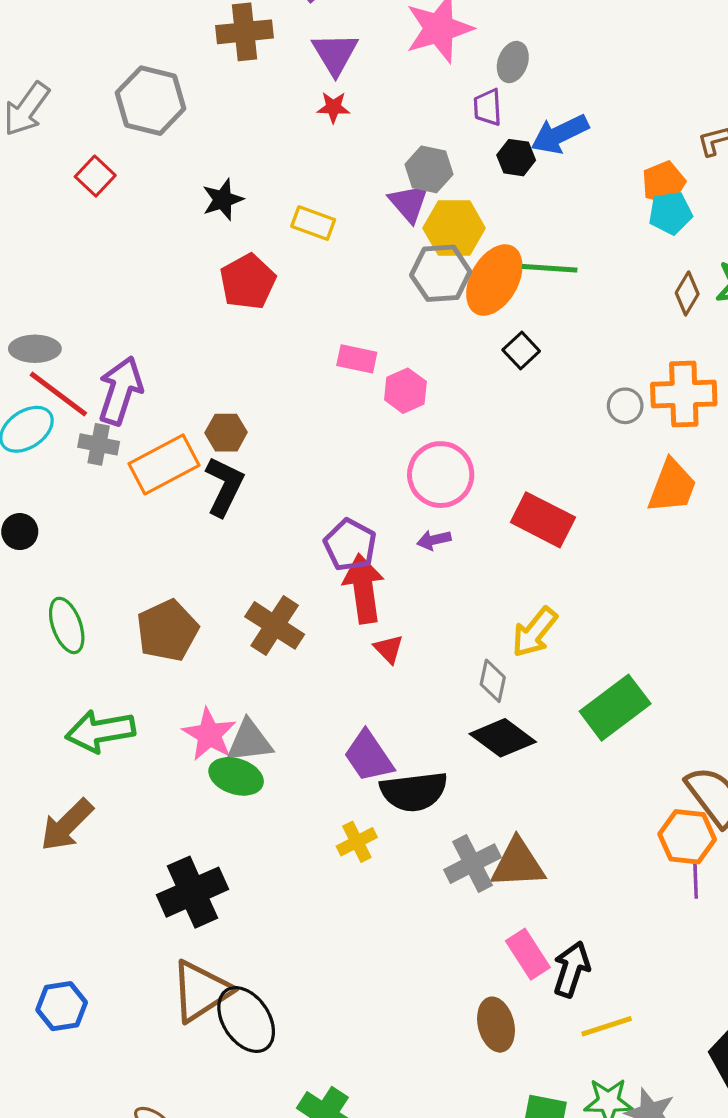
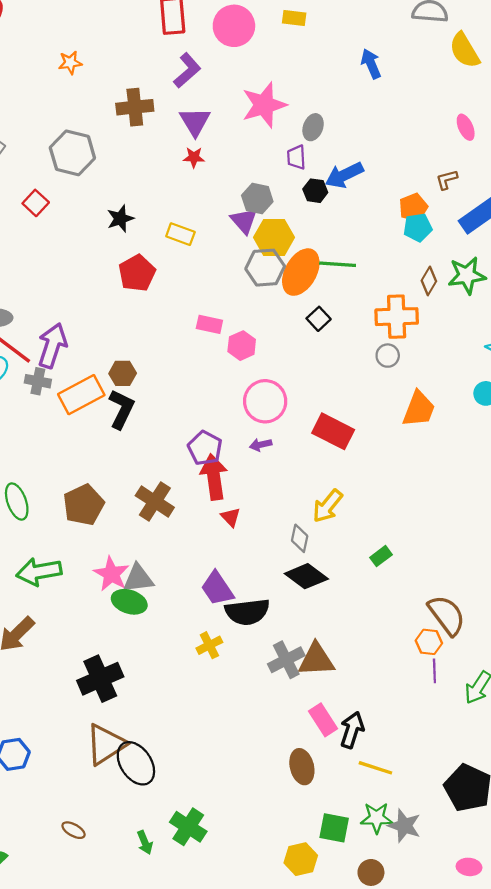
orange cross: (684, 394) -> (397, 317), moved
green rectangle: (615, 708) -> (381, 556), size x0.5
orange hexagon: (687, 837) -> (429, 642), size x0.7
yellow line: (607, 1026) -> (375, 768), turned 36

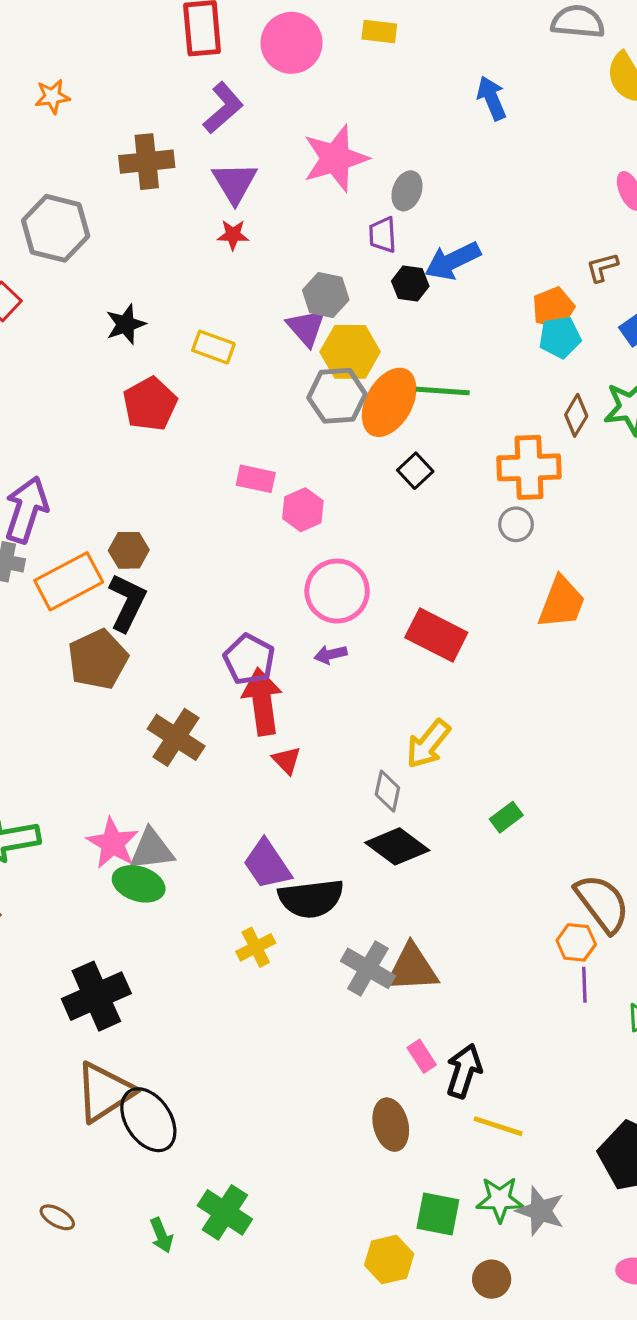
brown pentagon: (84, 505) -> (98, 659), moved
gray cross: (286, 660) -> (368, 968), turned -33
pink rectangle: (323, 720) -> (422, 1056), size x0.7

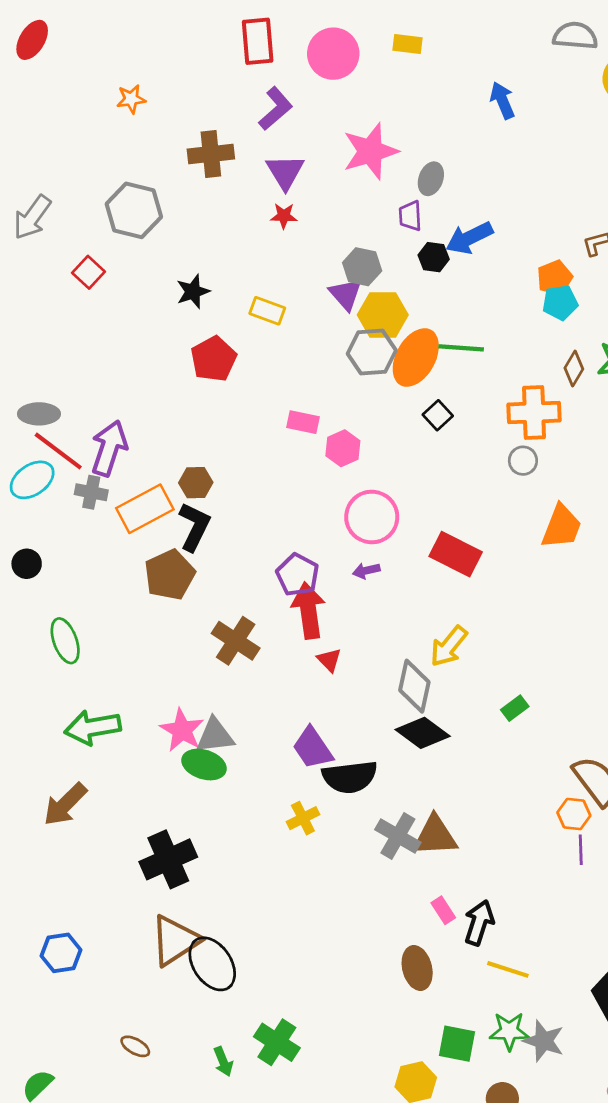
gray diamond: (387, 791) -> (414, 686), size x1.5

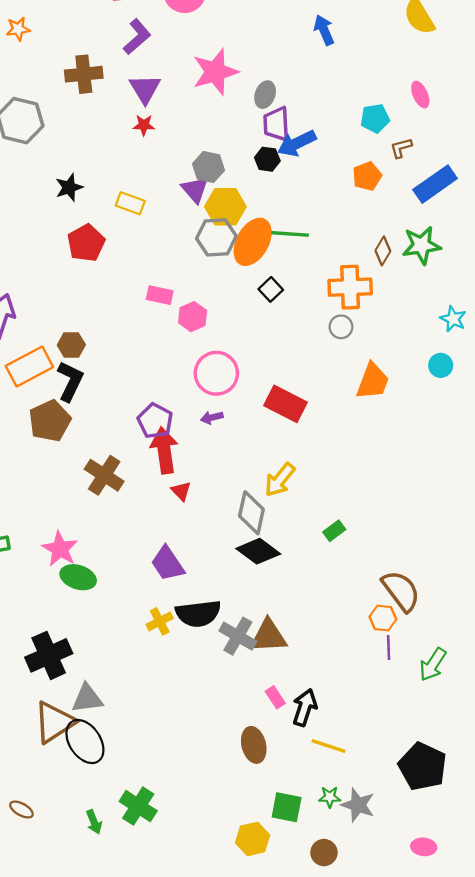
purple trapezoid: (410, 216) -> (276, 124), moved, size x1.4
cyan pentagon: (560, 303) -> (375, 118), moved
gray triangle: (215, 736) -> (87, 698), moved
black semicircle: (350, 777) -> (198, 613), moved
green star: (509, 1031) -> (330, 797), size x0.7

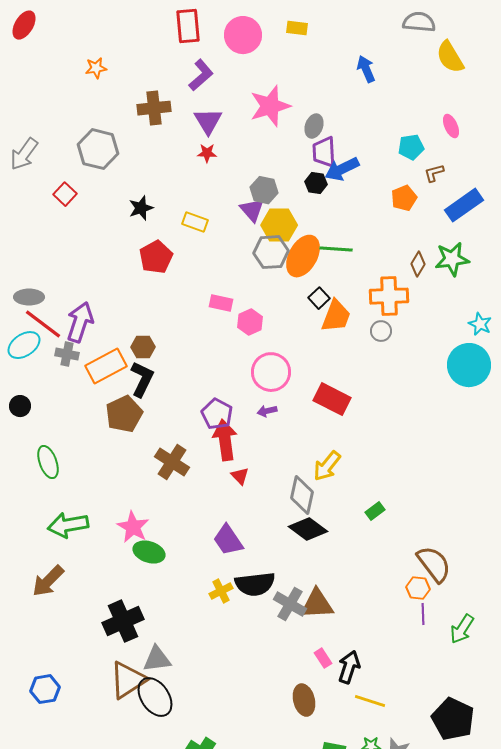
cyan circle: (441, 365) -> (469, 365), size x2.0
orange trapezoid: (373, 381) -> (336, 316), moved

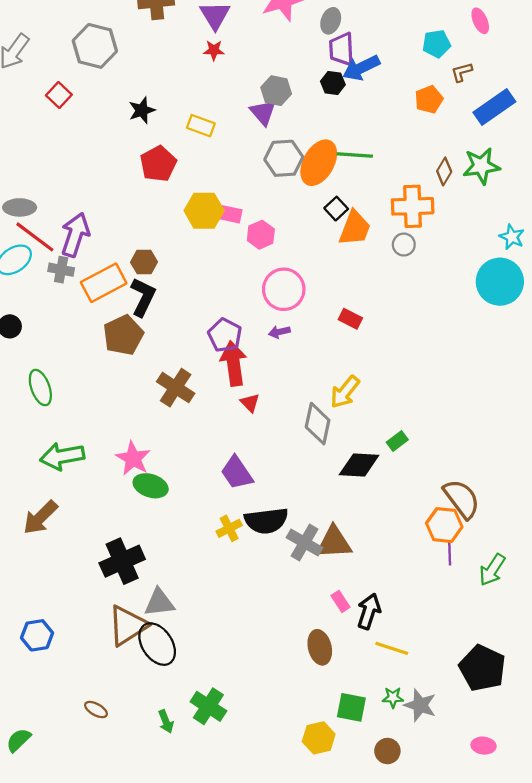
yellow hexagon: (279, 225) -> (204, 211), moved
red rectangle: (332, 399) -> (350, 319), size x0.6
black diamond: (308, 529) -> (359, 465), moved, turned -33
orange hexagon: (418, 588) -> (444, 525), size x1.4

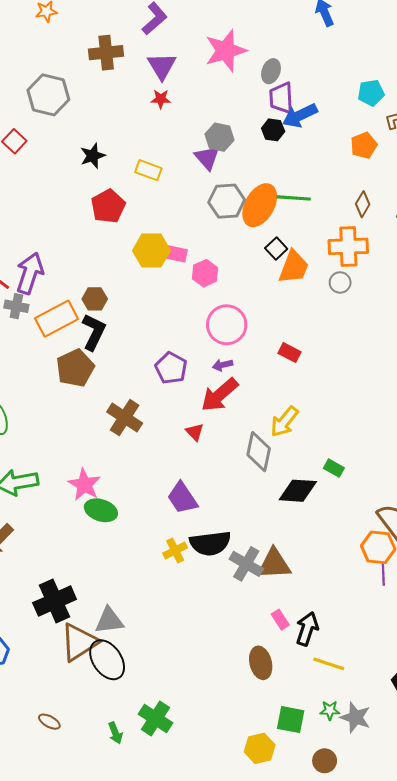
brown diamond: (444, 171) -> (363, 204), moved
red arrow: (234, 364) -> (219, 395), moved, turned -123
green rectangle: (397, 441) -> (334, 468), turned 66
black cross: (122, 561) -> (55, 601), moved

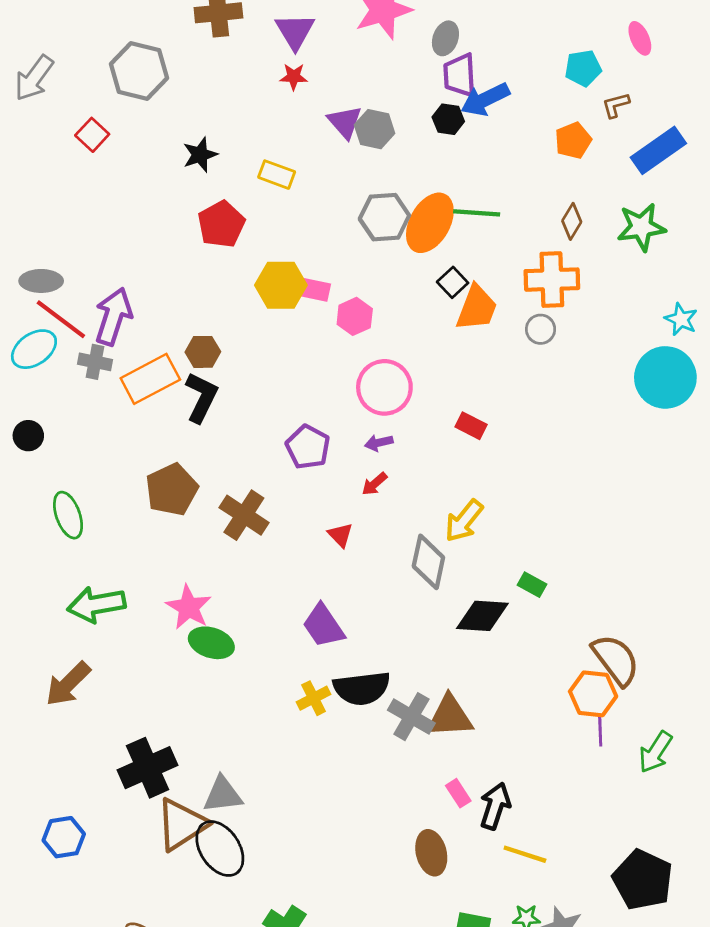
purple triangle: (207, 158) -> (345, 122), moved
brown pentagon: (75, 368) -> (172, 490), moved
red arrow: (219, 395) -> (375, 484), size x0.5

